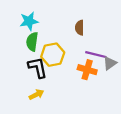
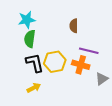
yellow hexagon: (53, 55) -> (55, 62), moved
gray triangle: (110, 63) -> (102, 79), moved

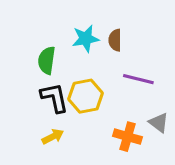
cyan star: (27, 20) -> (86, 39), moved
orange cross: (81, 65) -> (128, 137), moved
gray triangle: (102, 79) -> (159, 123), turned -48

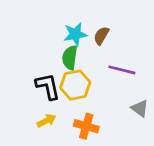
brown semicircle: (115, 40) -> (101, 36), turned 30
green semicircle: (47, 60) -> (70, 58), moved
orange cross: (128, 137) -> (86, 126), moved

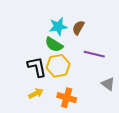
green semicircle: (70, 58) -> (54, 45), turned -66

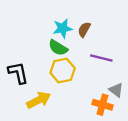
black L-shape: (37, 67) -> (18, 73), moved
yellow arrow: (36, 93) -> (39, 100), size x1.5
orange cross: (67, 98) -> (102, 105), moved

